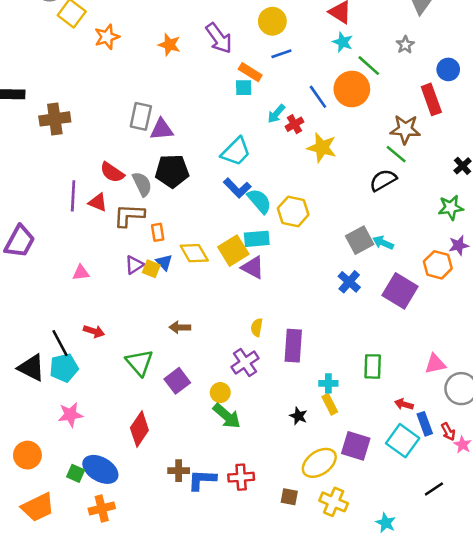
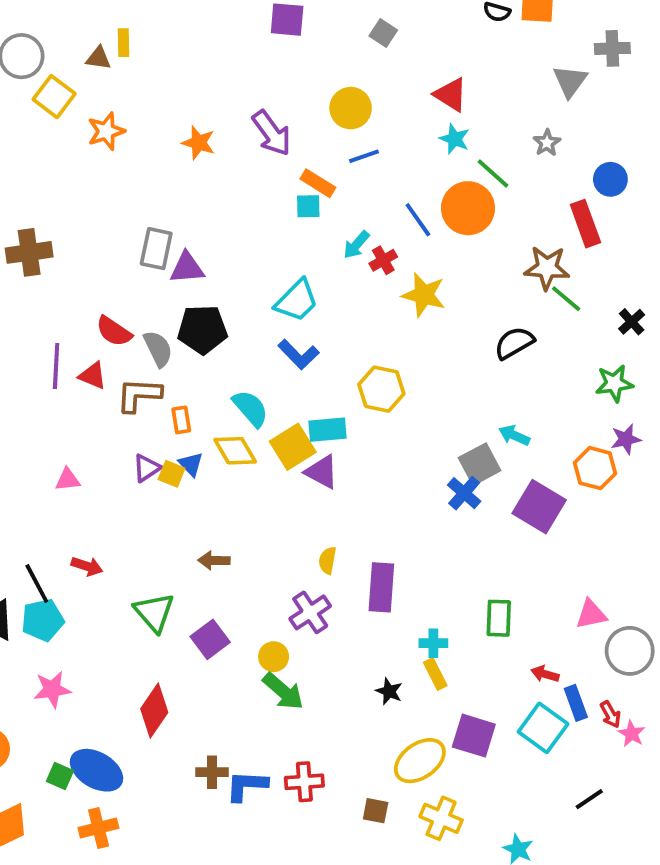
green line: (396, 154) -> (566, 299), moved
cyan semicircle: (259, 201) -> (250, 408), moved
gray square: (360, 240) -> (480, 464), moved

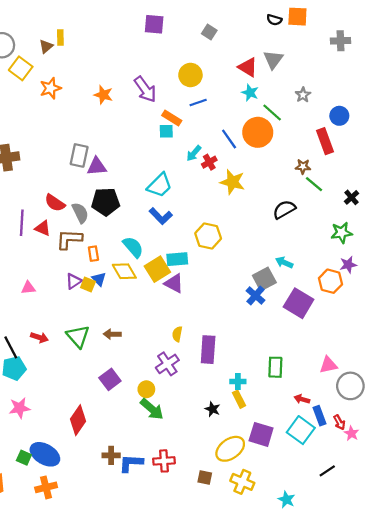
brown triangle: (98, 58) -> (46, 46), turned -48
gray triangle: (570, 81) -> (273, 60), moved
brown star: (547, 268) -> (303, 167), size x0.6
green triangle: (154, 612) -> (78, 336), moved

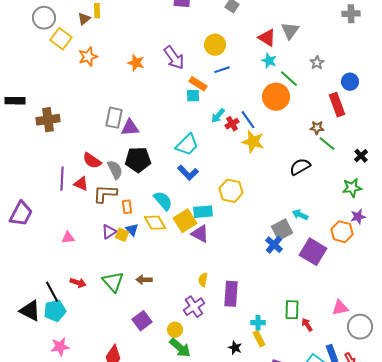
blue line: (229, 139) -> (248, 120), moved
red arrow: (302, 399) -> (307, 325), moved, turned 40

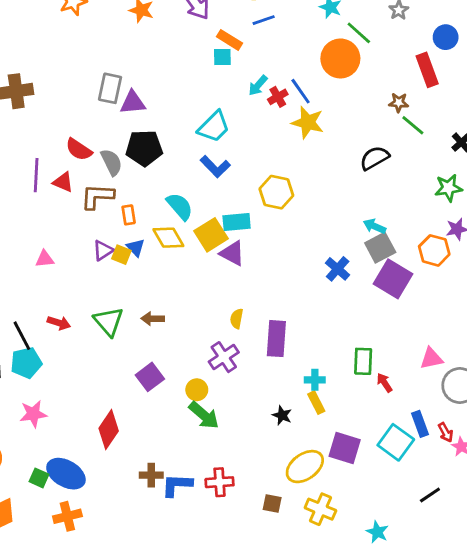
gray square: (282, 230) -> (380, 248), moved

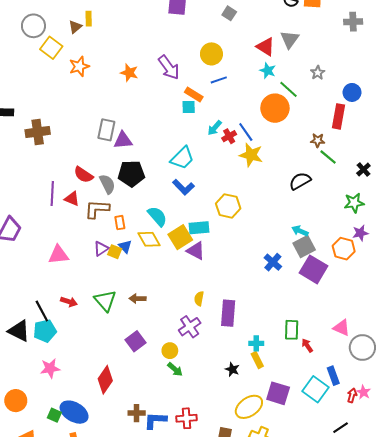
red rectangle: (427, 70) -> (338, 116), turned 30
pink triangle: (45, 259) -> (58, 255), size x1.5
pink triangle: (431, 358) -> (342, 328), turned 36
green arrow: (204, 415) -> (175, 369), size x0.7
red arrow: (446, 432) -> (352, 395), moved, turned -136

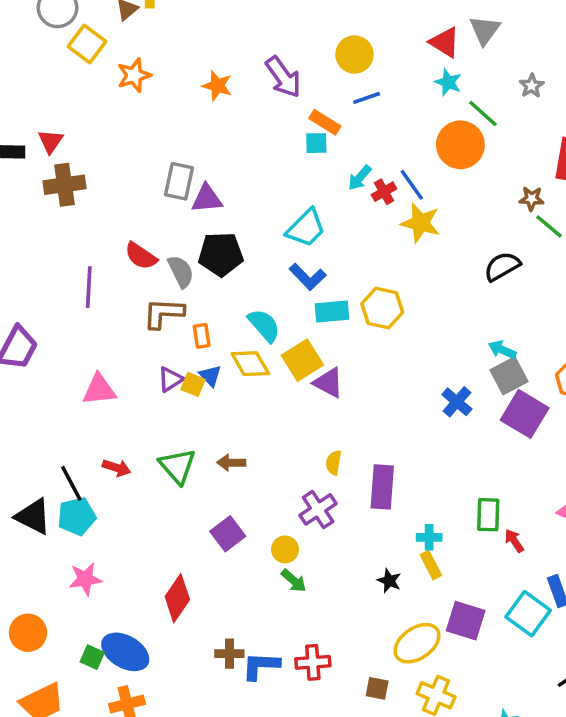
red triangle: (72, 199) -> (51, 141), moved, turned 42
cyan rectangle: (199, 228) -> (332, 312), moved

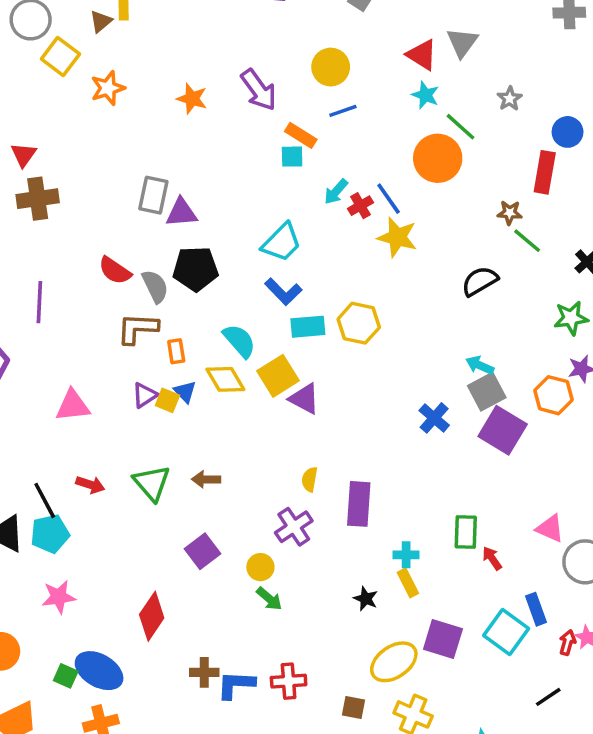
purple line: (89, 287) -> (39, 302), moved

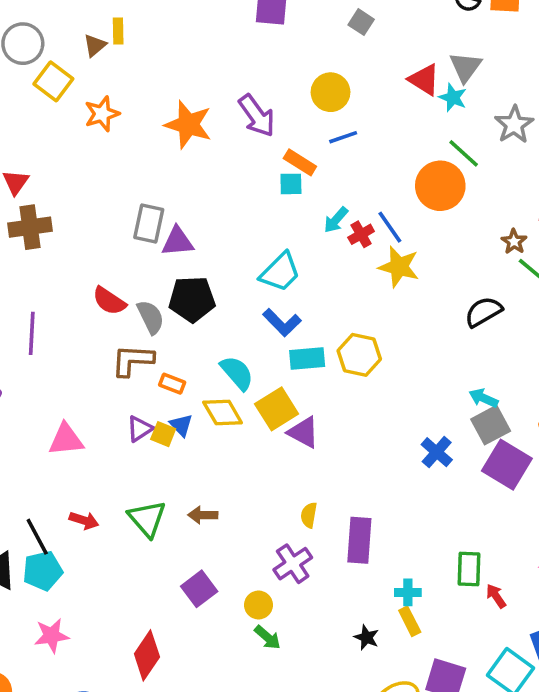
cyan star: (425, 95) -> (453, 98), moved
orange star: (192, 99) -> (188, 125), size x1.5
gray star: (510, 99) -> (514, 125), size x1.5
brown star: (510, 213) -> (514, 242), turned 30
orange rectangle: (176, 351) -> (172, 384), turned -60

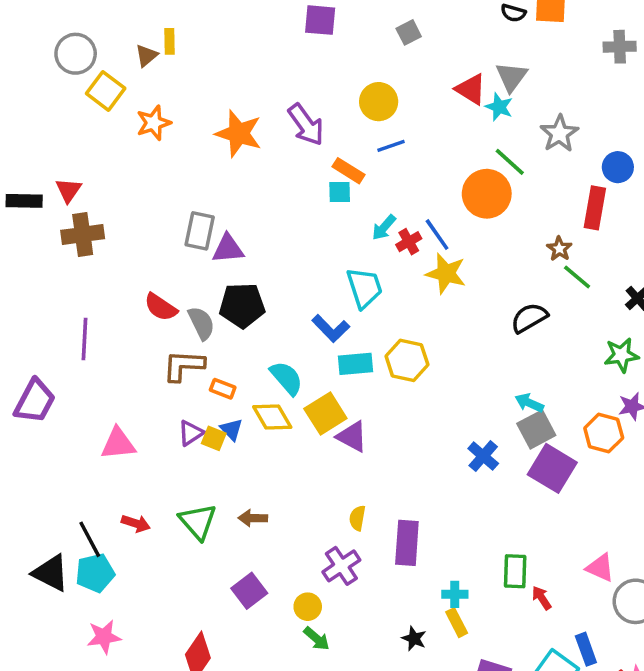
gray square: (361, 22) -> (409, 32), turned 30
cyan trapezoid: (280, 272) -> (364, 288), moved, turned -63

